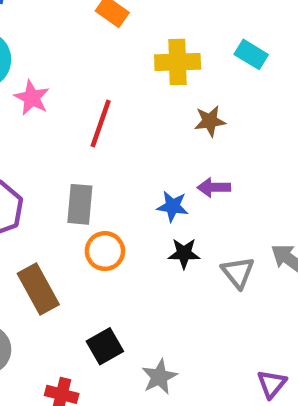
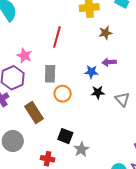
pink star: (32, 98) -> (24, 56), moved
black square: (105, 346) -> (65, 136), turned -35
gray star: (159, 377) -> (81, 149), moved

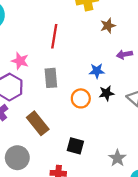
purple arrow: (109, 62) -> (124, 54), moved
orange circle: (63, 94) -> (81, 98), moved
gray star: (81, 149) -> (117, 158), moved

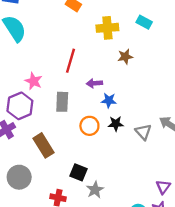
purple arrow: (124, 54) -> (94, 83), moved
gray star: (117, 158) -> (95, 190), moved

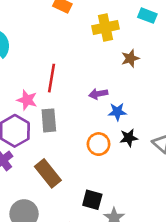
red line: (70, 61) -> (51, 78), moved
gray rectangle: (62, 102) -> (49, 120), moved

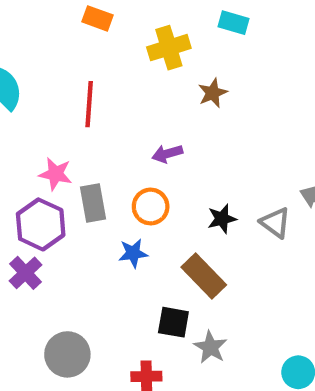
red line: (51, 78) -> (89, 104), moved
blue star: (117, 112) -> (133, 253), moved
orange circle: (99, 144) -> (151, 207), moved
brown rectangle: (48, 173) -> (204, 276), moved

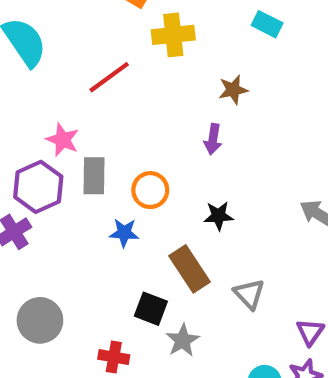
yellow cross: (169, 48) -> (173, 35), moved
red line: (89, 104) -> (109, 77), turned 39
purple arrow: (167, 154) -> (213, 139), moved, turned -76
gray triangle: (275, 223) -> (249, 294), moved

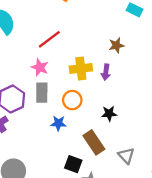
yellow cross: (173, 35) -> (81, 69), moved
pink star: (63, 140) -> (40, 67), moved

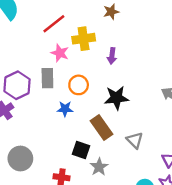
brown star: (116, 45) -> (111, 12), moved
pink star: (40, 67) -> (60, 53), moved
yellow cross: (81, 69) -> (84, 39), moved
black star: (109, 114) -> (116, 98), size x1.5

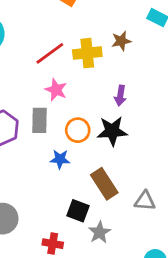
yellow cross: (84, 39) -> (87, 53), moved
black star: (116, 98) -> (112, 131), moved
gray triangle: (135, 140) -> (145, 201), turned -42

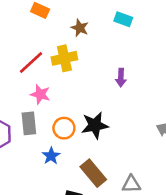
brown star: (121, 41) -> (80, 28), moved, turned -30
purple arrow: (120, 96) -> (121, 78), moved
blue star: (60, 159) -> (51, 156), turned -30

